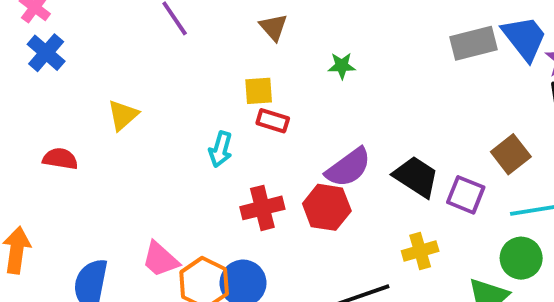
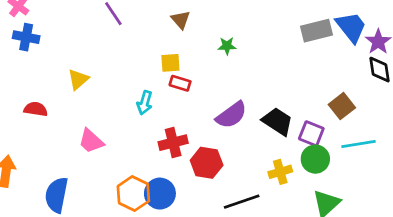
blue cross: (46, 53) -> (26, 37), turned -30
red hexagon: (327, 207) -> (207, 163), moved
green circle: (521, 258) -> (315, 159), moved
pink trapezoid: (160, 259) -> (91, 141), moved

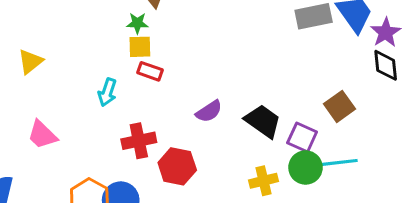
green star: (227, 46) -> (137, 23), moved
purple semicircle: (231, 115) -> (209, 111), size x0.7
cyan line: (358, 144) -> (337, 163), moved

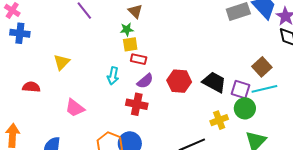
purple semicircle: (209, 111) -> (145, 81), moved
red cross: (139, 141) -> (137, 104), turned 30
cyan line: (337, 163) -> (264, 89), moved
red hexagon: (177, 166) -> (179, 81), moved

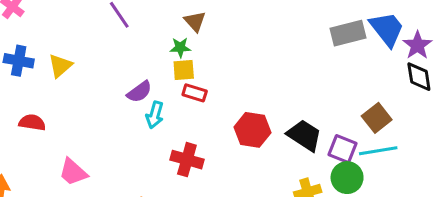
blue cross: (20, 33) -> (19, 61), moved
yellow triangle: (62, 62) -> (60, 66), moved
purple semicircle: (145, 81) -> (139, 92), moved
pink trapezoid: (75, 108) -> (73, 172), moved

